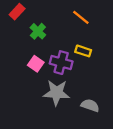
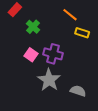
yellow rectangle: (83, 51) -> (82, 33), moved
gray star: (56, 93) -> (49, 80), turned 30

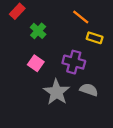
purple cross: (53, 54) -> (74, 62), moved
gray semicircle: (78, 91) -> (89, 90), moved

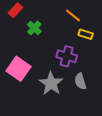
pink square: (36, 63) -> (19, 69), moved, size x1.6
gray semicircle: (89, 90) -> (80, 81), turned -126

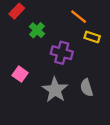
purple cross: (67, 56) -> (62, 53), moved
pink square: (19, 69) -> (20, 74), size x0.6

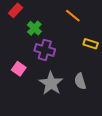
yellow rectangle: (92, 37) -> (91, 44), moved
purple cross: (62, 53) -> (45, 50), moved

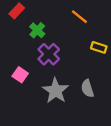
purple cross: (45, 50) -> (49, 54), turned 30

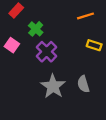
orange line: (79, 17) -> (85, 16), moved, turned -56
pink square: (20, 75) -> (12, 45), moved

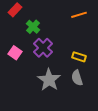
pink square: (12, 45) -> (15, 53), moved
yellow rectangle: (94, 45) -> (79, 57), moved

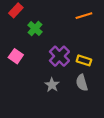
purple cross: (43, 48) -> (59, 56), moved
gray star: (49, 80) -> (52, 85), size x0.6

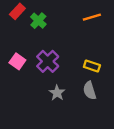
green cross: (35, 28) -> (38, 21), moved
purple cross: (59, 56) -> (48, 61), moved

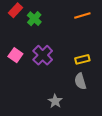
yellow rectangle: (92, 66) -> (82, 59), turned -32
gray star: (57, 93) -> (55, 101), moved

